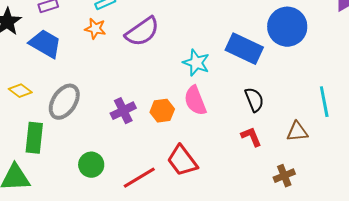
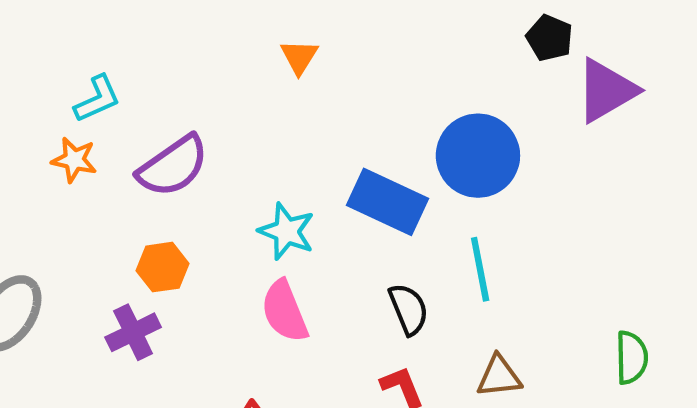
cyan line: (324, 102) -> (480, 269), moved
orange hexagon: (162, 111) -> (163, 267), moved

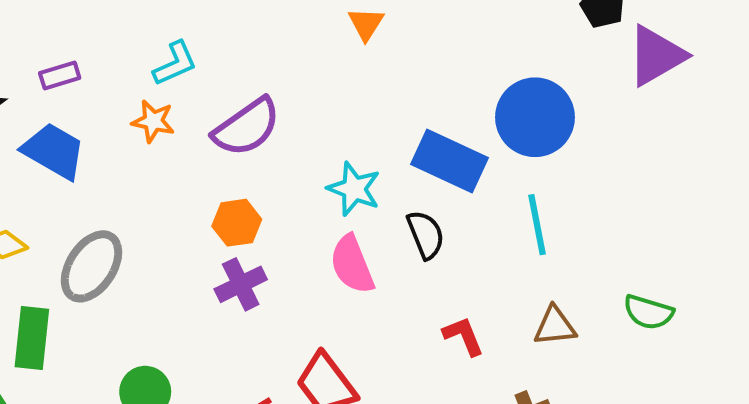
black semicircle: (409, 309) -> (426, 235), moved
purple cross: (133, 332) -> (241, 284), moved
green semicircle: (631, 358) -> (648, 312), moved, turned 108

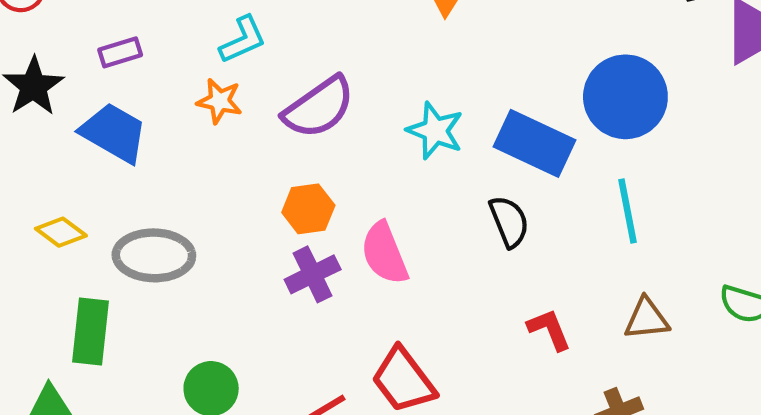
cyan star: (354, 189) -> (435, 131), moved
pink semicircle: (352, 264) -> (384, 253), moved
gray ellipse: (91, 266) -> (154, 255), turned 58

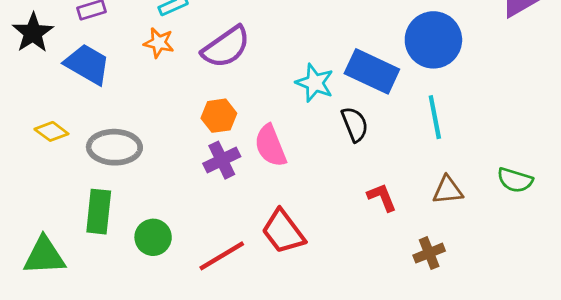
cyan star: (435, 131) -> (315, 83), moved
green rectangle: (91, 332) -> (99, 212), moved

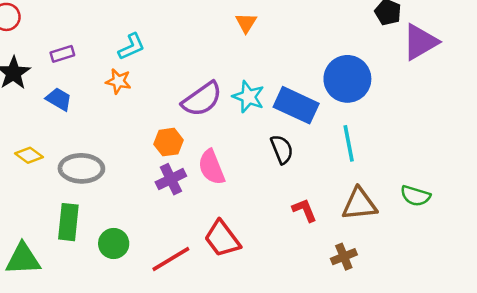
purple semicircle: (226, 47) -> (202, 99), moved
blue trapezoid: (87, 64) -> (59, 99), size x0.7
cyan star: (315, 83) -> (248, 97), moved
brown triangle: (448, 190) -> (359, 204), size x1.4

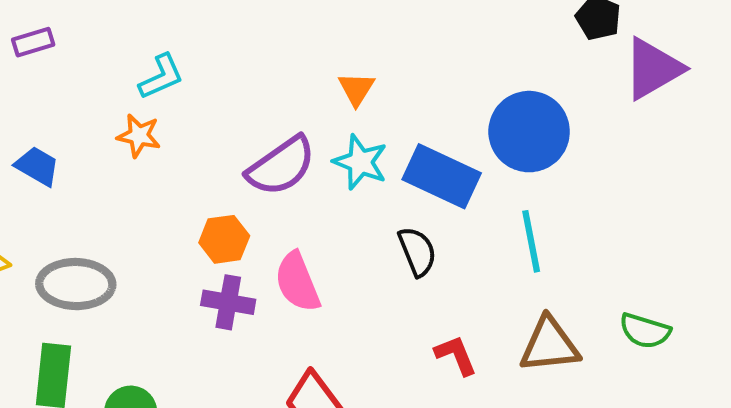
orange triangle: (246, 23) -> (356, 89), moved
purple rectangle: (62, 54) -> (33, 42), moved
purple cross: (171, 179) -> (228, 302), turned 36

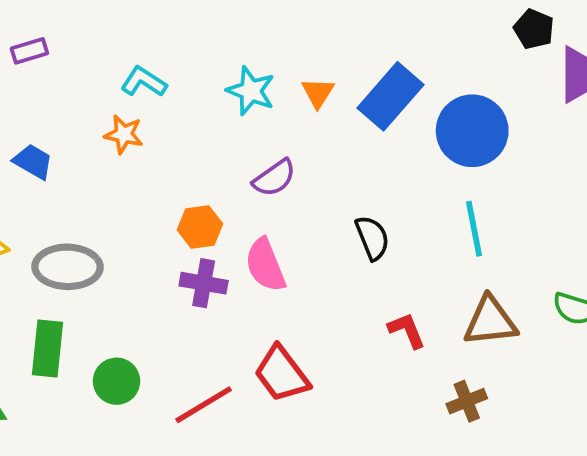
cyan L-shape: (161, 77) -> (144, 82), turned -123
cyan star: (360, 162) -> (251, 91), moved
purple semicircle: (281, 166) -> (274, 178), moved, size x0.7
blue rectangle: (442, 176) -> (391, 96), moved, turned -74

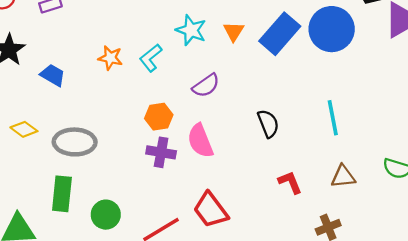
cyan L-shape: (144, 82) -> (151, 58), moved, turned -72
blue circle: (472, 131) -> (332, 29), moved
brown triangle: (490, 321) -> (343, 177), size x0.7

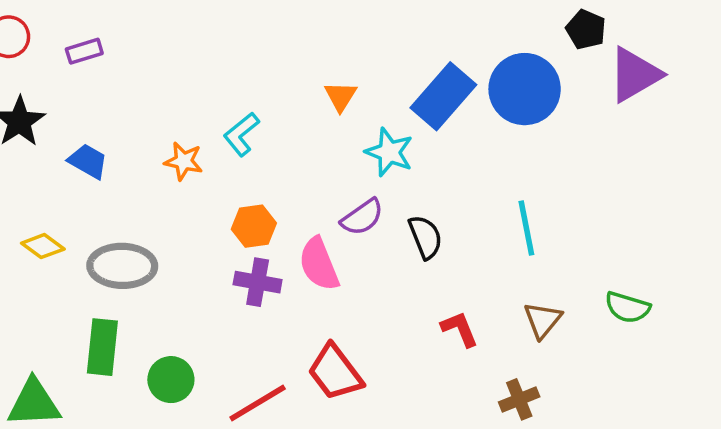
cyan star: (191, 30) -> (389, 152), moved
orange triangle: (234, 31) -> (341, 96), moved
orange star: (110, 58) -> (184, 161), moved
purple semicircle: (206, 86) -> (362, 217), moved
brown triangle: (343, 177) -> (543, 320), turned -45

